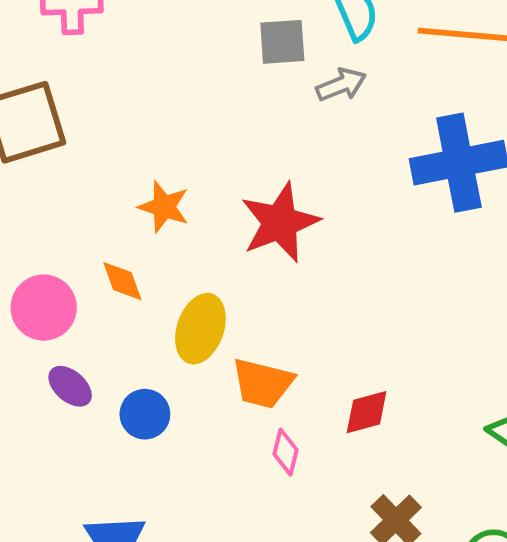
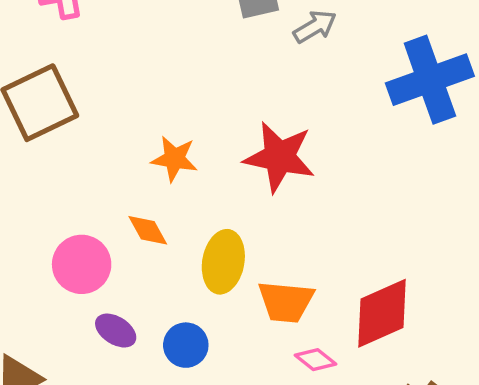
red star: (280, 223) -> (279, 157), turned -30
red diamond: (367, 412) -> (382, 313), size x1.6
pink diamond: (286, 452) -> (316, 360), turned -57

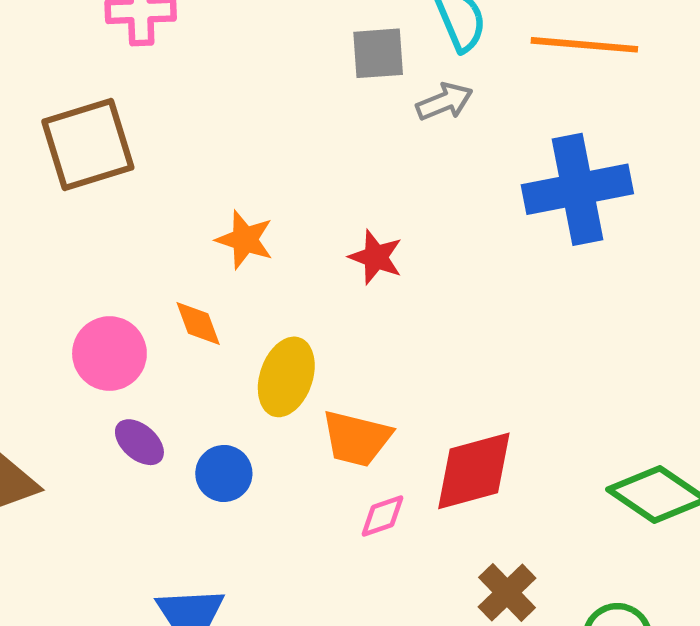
red star: (279, 157) -> (376, 257), size x0.6
pink diamond: (316, 360) -> (382, 516), turned -66

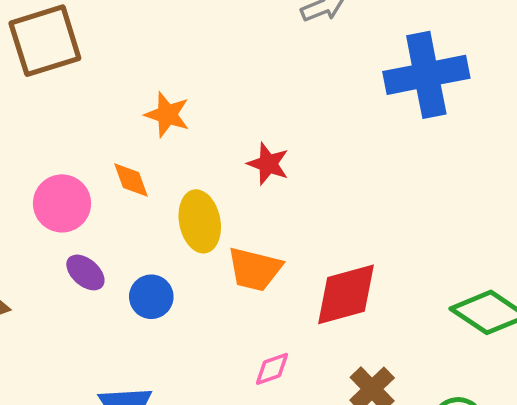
red star: (376, 257) -> (268, 164), moved
yellow ellipse: (286, 377) -> (200, 221), turned -30
pink diamond: (382, 516) -> (272, 369), moved

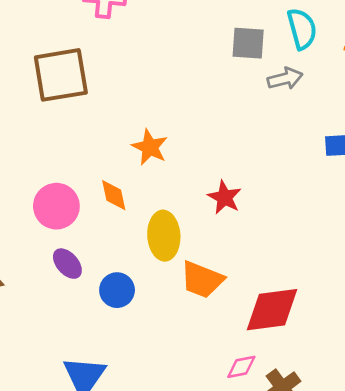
pink diamond: (272, 369) -> (241, 367), moved

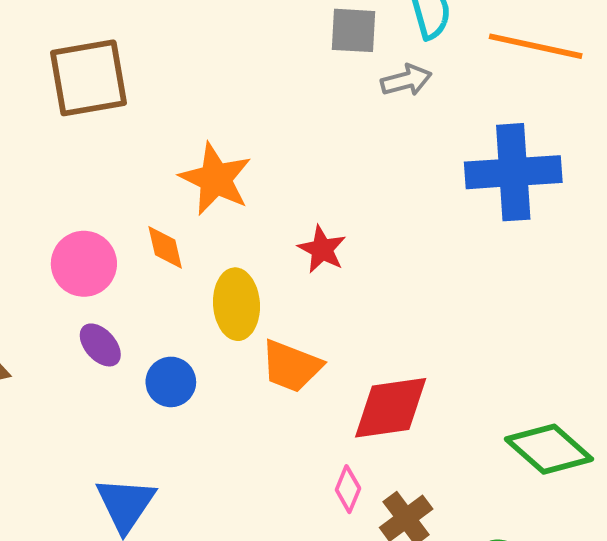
orange star: (150, 147) -> (216, 179), size x1.4
pink diamond: (241, 367) -> (348, 489), turned -56

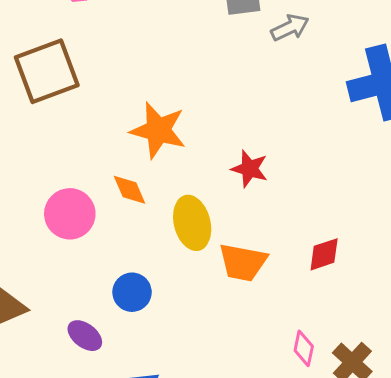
purple ellipse: (100, 345) -> (85, 336), moved
blue circle: (171, 382) -> (132, 292), moved
red diamond: (391, 408) -> (324, 254), moved, size x0.6

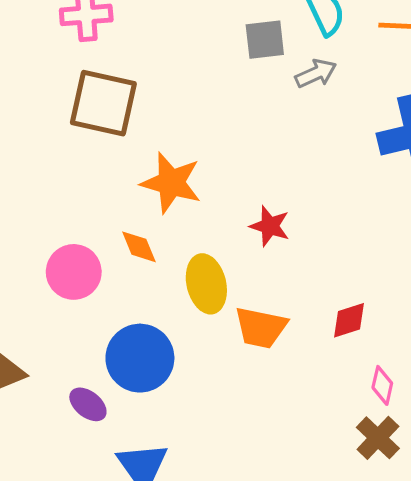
brown square: (47, 71) -> (103, 103), moved, turned 32
blue circle: (132, 292) -> (140, 358), size x1.6
pink diamond: (304, 348) -> (382, 385), moved

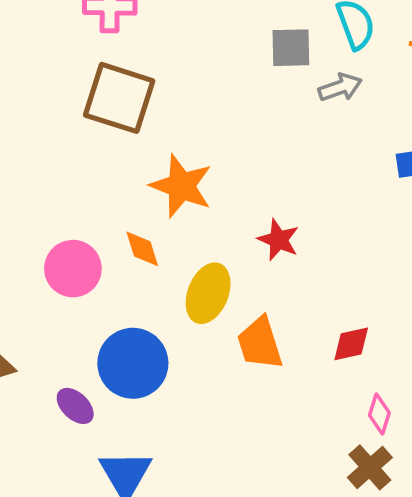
yellow ellipse: (206, 284) -> (208, 293), turned 30
orange trapezoid: (261, 328) -> (260, 343), turned 56

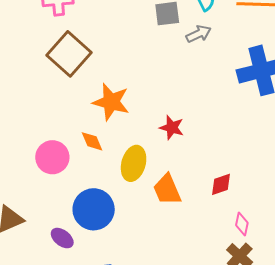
brown square: (119, 98) -> (69, 54), turned 30

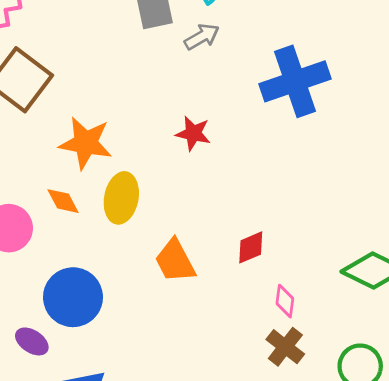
red star: (172, 128) -> (193, 133), moved
yellow ellipse: (134, 163) -> (121, 198), moved

